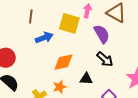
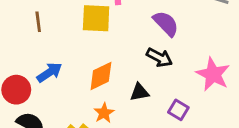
purple semicircle: (102, 34) -> (166, 24), moved
blue arrow: (44, 38) -> (49, 72), moved

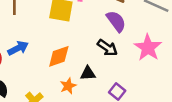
pink star: (213, 74) -> (148, 48), moved
orange star: (104, 113) -> (68, 86), moved

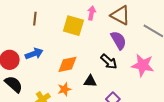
pink star: (148, 48) -> (143, 65), turned -30
orange star: (68, 86) -> (64, 89), moved

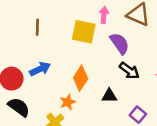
purple semicircle: (119, 40) -> (120, 43), moved
orange diamond: (67, 64) -> (81, 78), turned -40
orange star: (64, 89) -> (68, 102), moved

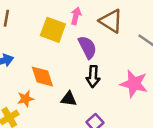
black arrow: (129, 71) -> (93, 76), turned 48
orange diamond: (81, 78) -> (42, 77), turned -60

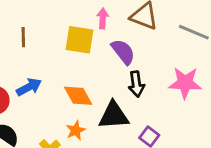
orange star: (26, 99) -> (76, 130), moved
black triangle: (69, 99) -> (114, 115), size x1.6

